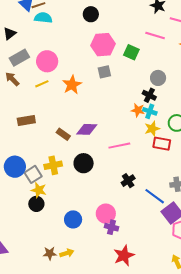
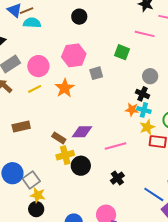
pink hexagon: (103, 45) -> (74, 55), moved
yellow cross: (53, 165) -> (65, 155), moved
black cross: (128, 181) -> (117, 178), moved

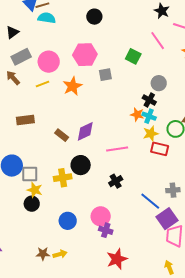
pink line: (145, 34) -> (158, 41), turned 36
purple diamond: (82, 132) -> (85, 131), turned -30
yellow cross: (65, 155) -> (63, 178), moved
gray square: (31, 180) -> (30, 174), turned 30

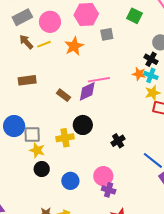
brown arrow: (13, 78) -> (26, 42), moved
pink line: (117, 149) -> (99, 80), moved
black circle: (32, 204) -> (42, 169), moved

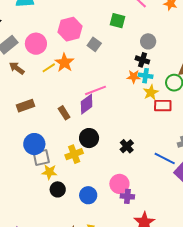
gray square: (107, 34) -> (94, 44), turned -32
yellow line: (44, 44) -> (49, 68), moved
brown rectangle: (64, 95) -> (64, 113), turned 32
blue circle: (14, 126) -> (34, 144), moved

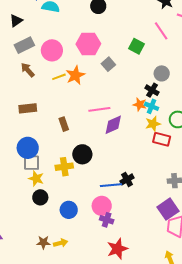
purple diamond: (87, 104) -> (113, 125), moved
black cross: (127, 146) -> (127, 179), moved
blue line: (165, 159) -> (111, 185), moved, turned -45

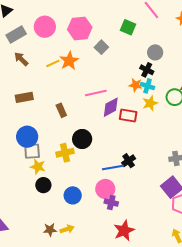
pink circle: (52, 50) -> (45, 27), moved
red rectangle: (162, 139) -> (128, 116), moved

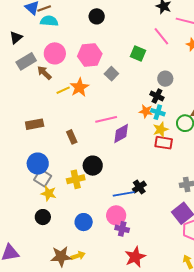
brown arrow: (21, 59) -> (44, 73), moved
red rectangle: (128, 116) -> (164, 143), moved
gray square: (32, 151) -> (43, 178), turned 36
black circle: (43, 185) -> (43, 217), moved
brown star: (50, 230) -> (61, 256), size x1.5

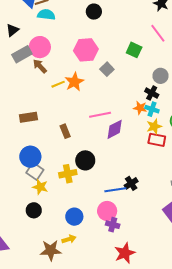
pink circle: (55, 53) -> (40, 47), moved
yellow arrow: (78, 256) -> (69, 239), moved

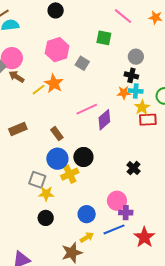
blue circle: (30, 157) -> (57, 159), moved
blue line: (115, 190) -> (114, 229), moved

